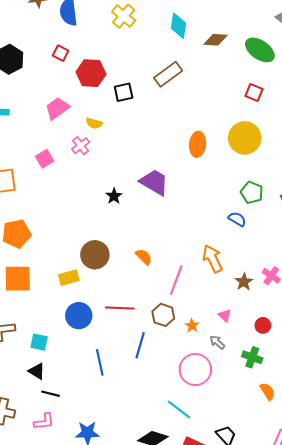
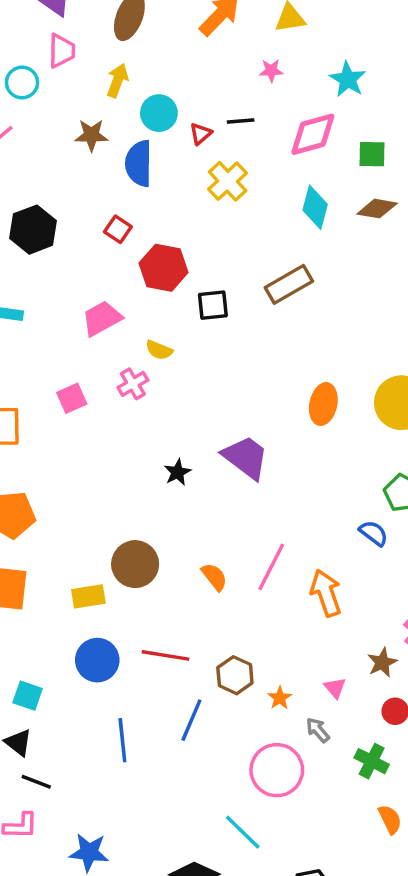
brown diamond: (215, 40) -> (377, 209), moved
pink line: (176, 280) -> (271, 567), moved
brown star: (244, 282) -> (382, 662), moved

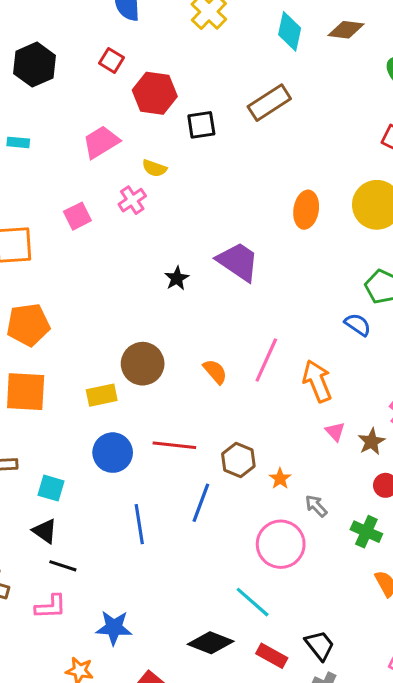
pink triangle: (335, 688) -> (335, 431), moved

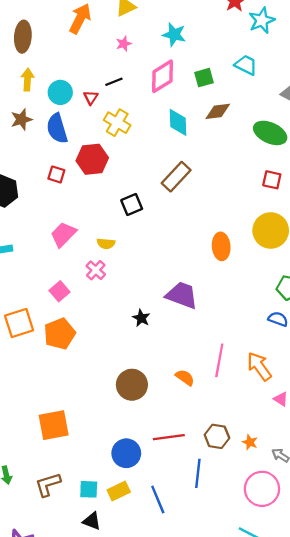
red hexagon: (155, 93) -> (92, 159), moved
orange pentagon: (28, 325) -> (60, 334), moved
yellow rectangle: (102, 395) -> (119, 491), moved

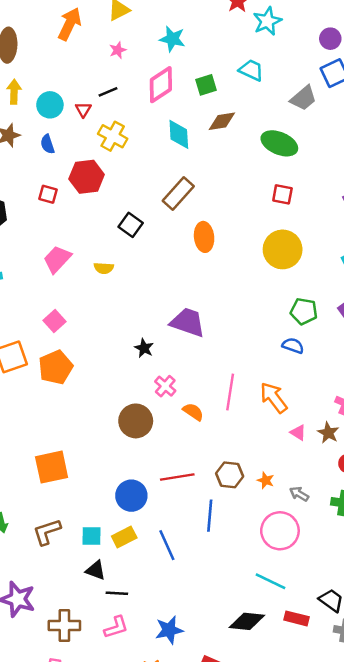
blue semicircle: (57, 128) -> (47, 144), size x0.6
black square: (132, 204) -> (131, 225), turned -30
orange ellipse: (221, 246) -> (204, 237), moved
pink cross: (96, 270) -> (165, 386), moved

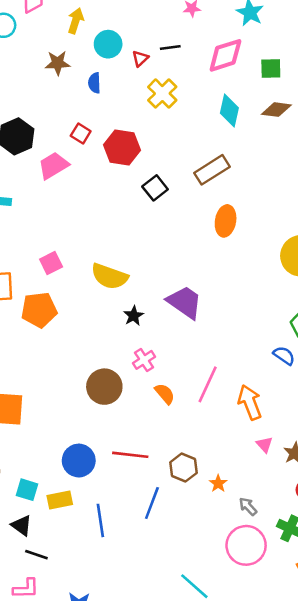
red hexagon: (87, 177) -> (122, 147), moved
pink trapezoid: (57, 259) -> (53, 165), moved
yellow semicircle: (104, 268) -> (109, 276), moved, size x1.8
pink circle: (280, 531) -> (246, 545), moved

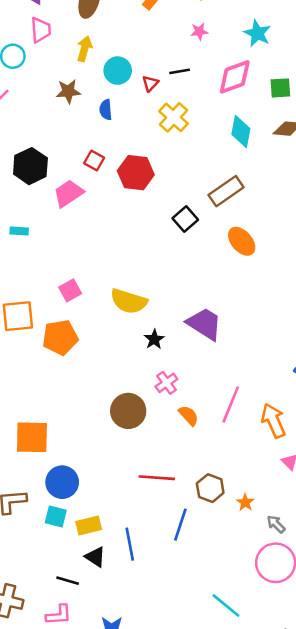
black square: (155, 188) -> (185, 219), moved
orange ellipse: (226, 221) -> (242, 241), turned -48
blue circle: (79, 461) -> (62, 482), moved
black triangle: (22, 526) -> (95, 557), moved

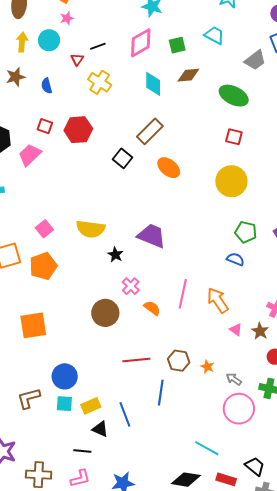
pink star: (199, 32) -> (67, 18), moved
cyan circle: (118, 71) -> (49, 40), moved
orange square: (32, 437) -> (33, 325), moved

